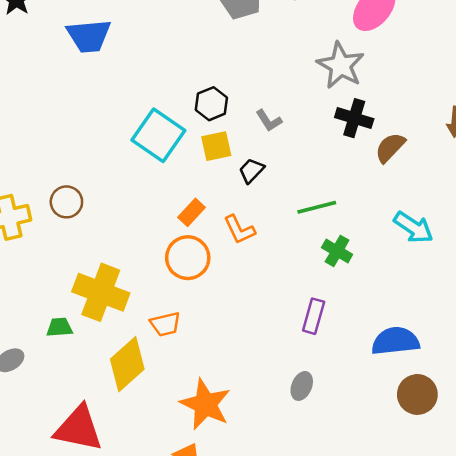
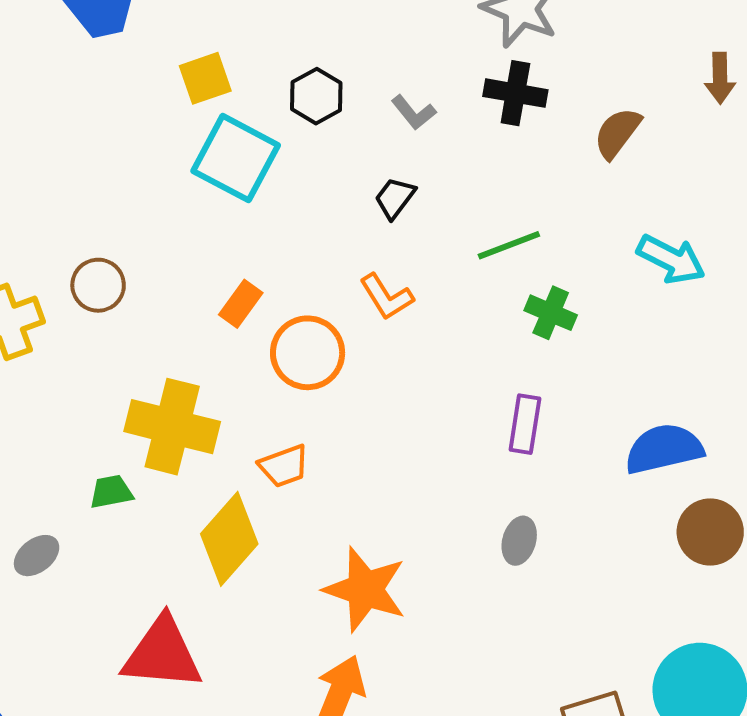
black cross: (354, 118) -> (515, 93), moved
yellow square: (216, 146) -> (205, 78), moved
orange rectangle: (192, 212) -> (241, 304), moved

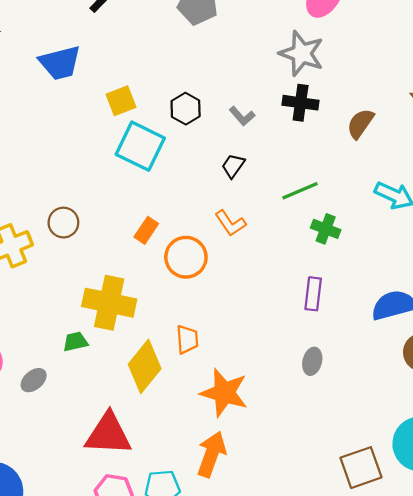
orange trapezoid: (284, 466) -> (187, 339), moved, turned -72

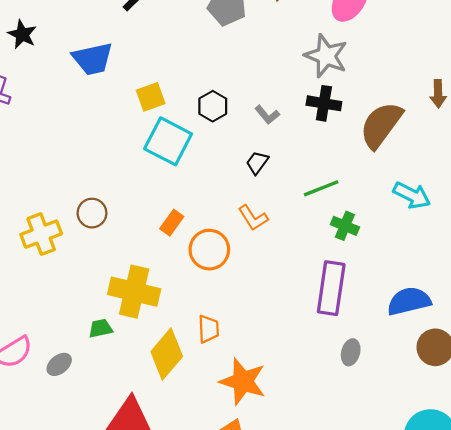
brown semicircle: (360, 124) -> (381, 125), size x1.6
purple rectangle: (313, 294) -> (331, 288), size x1.6
gray ellipse: (312, 361) -> (351, 352), moved

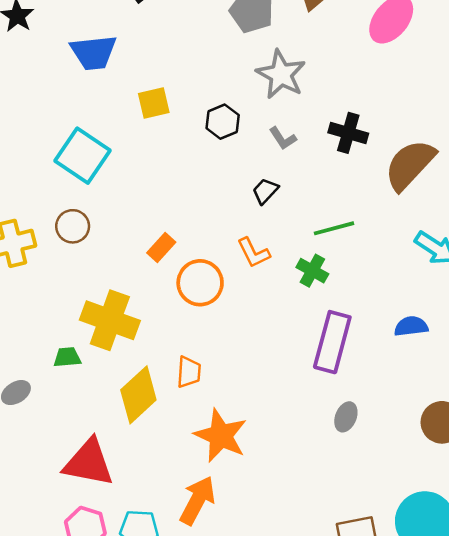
gray star: (326, 56) -> (281, 74), moved
cyan square: (168, 141) -> (83, 156), moved
green cross: (345, 226) -> (312, 271), moved
blue semicircle: (409, 301) -> (411, 326), moved, size x0.7

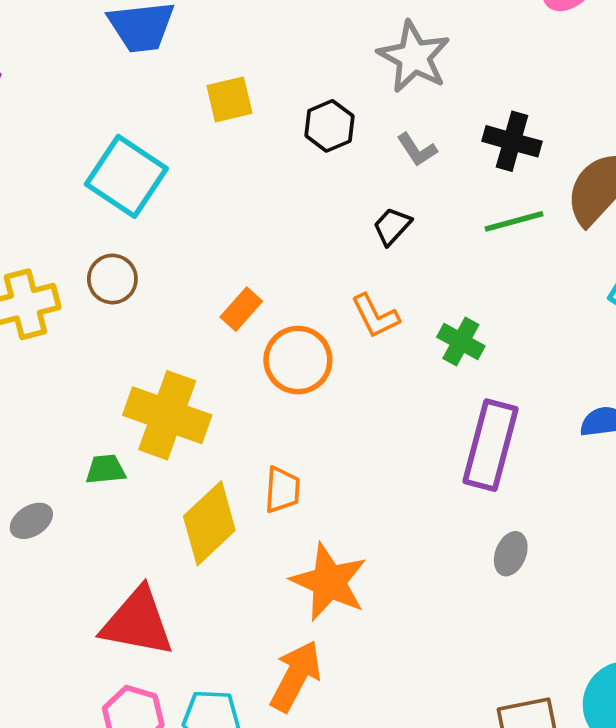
green line: (334, 228) -> (514, 221), moved

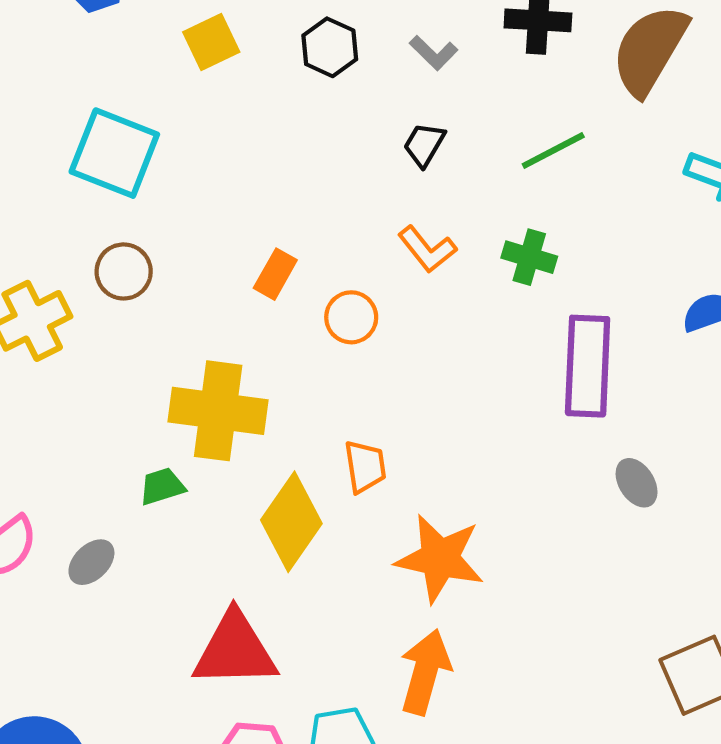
green line: (514, 221) -> (553, 151), moved
orange circle: (298, 360) -> (351, 317), size x0.7
gray ellipse: (511, 554) -> (637, 483), turned -42

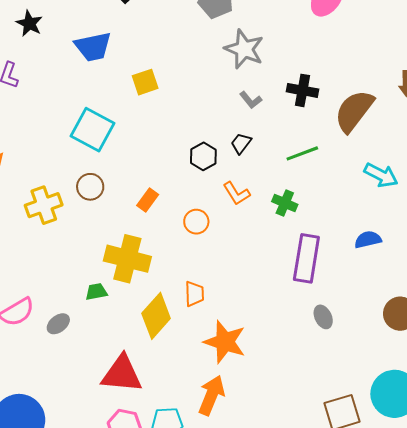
black hexagon: (330, 47) -> (203, 156), moved
orange rectangle: (275, 274) -> (148, 200), moved

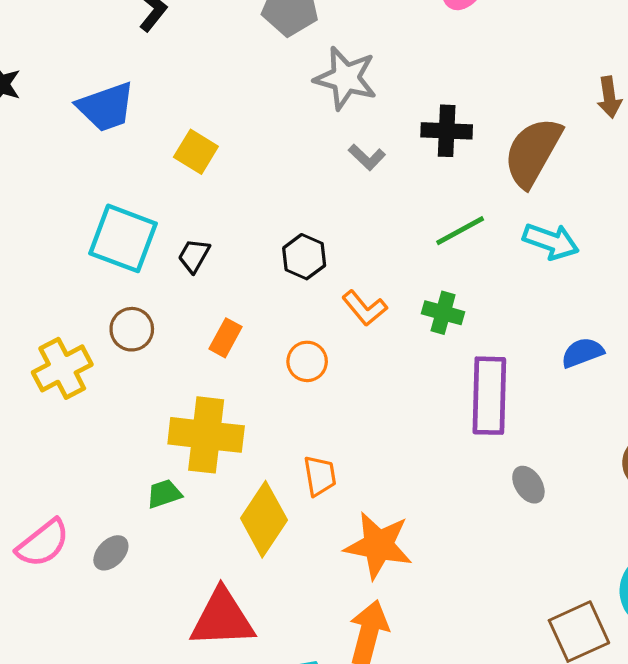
yellow square: (145, 82) -> (196, 152), turned -32
black trapezoid: (241, 143) -> (194, 256), moved
cyan arrow: (381, 175) -> (551, 241), moved

